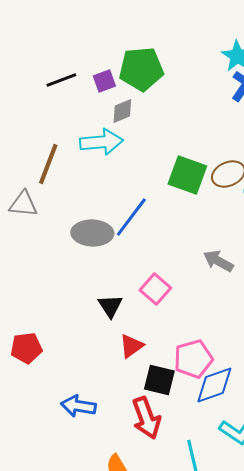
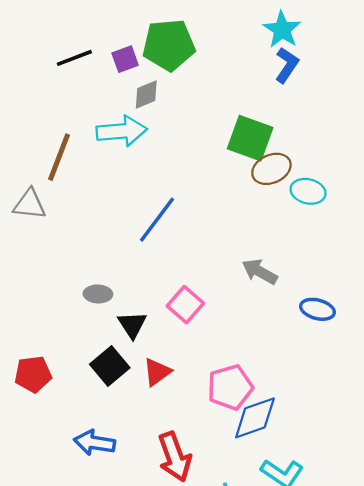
green square: (187, 175) -> (250, 138), moved
gray ellipse: (92, 233) -> (98, 294), moved, size x0.6
black square: (159, 380) -> (110, 366), moved, turned 36

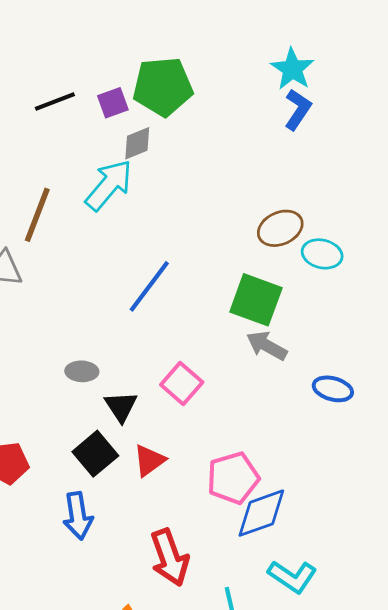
cyan arrow: (122, 131) -> (109, 185), turned -45
green square: (250, 138) -> (256, 300), moved
blue arrow: (94, 443) -> (78, 516), moved, turned -108

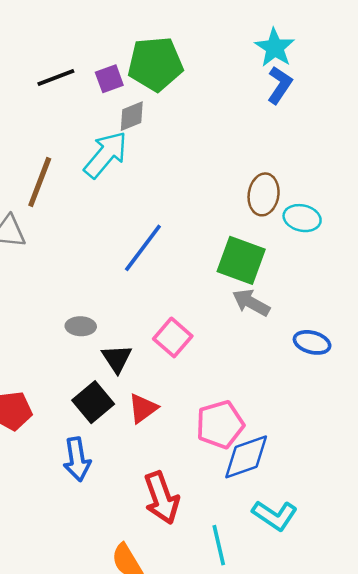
brown ellipse: (280, 228) -> (264, 194), turned -57

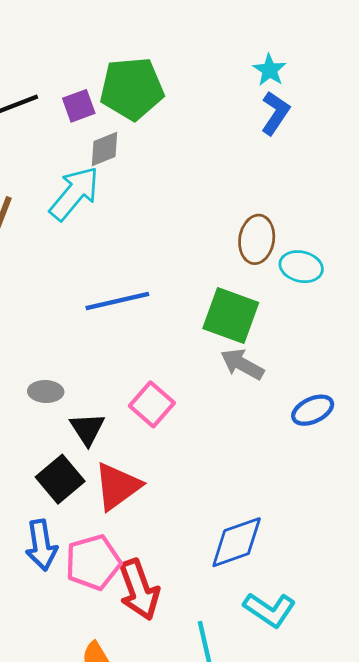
cyan star: (275, 48) -> (270, 70), size x0.7
blue line: (143, 248) -> (117, 301), turned 40
blue ellipse: (312, 342) -> (313, 410), turned -40
red triangle: (143, 408) -> (117, 486), size x1.4
pink pentagon: (220, 425) -> (93, 562), moved

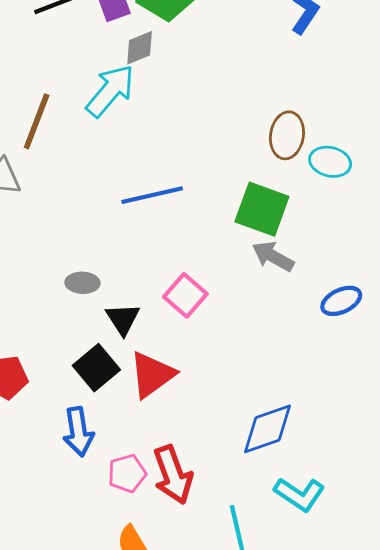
pink pentagon: (93, 562) -> (127, 473), moved, size x0.7

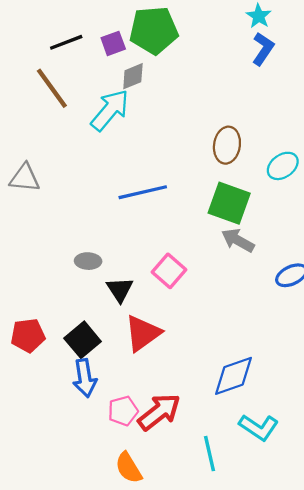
brown line: (37, 121) -> (52, 88), moved, turned -57
brown ellipse: (287, 135) -> (227, 145), moved
cyan ellipse: (330, 162) -> (283, 166), turned -48
black square: (96, 368) -> (83, 340), moved
red arrow: (173, 475) -> (159, 412), turned -108

